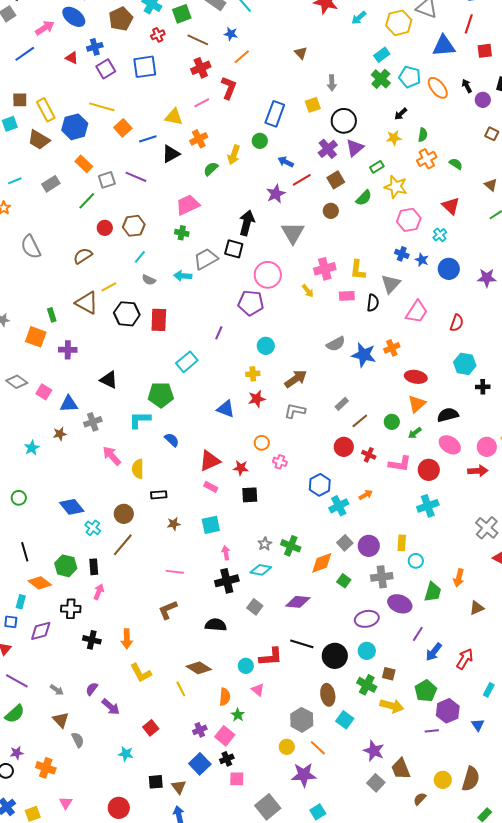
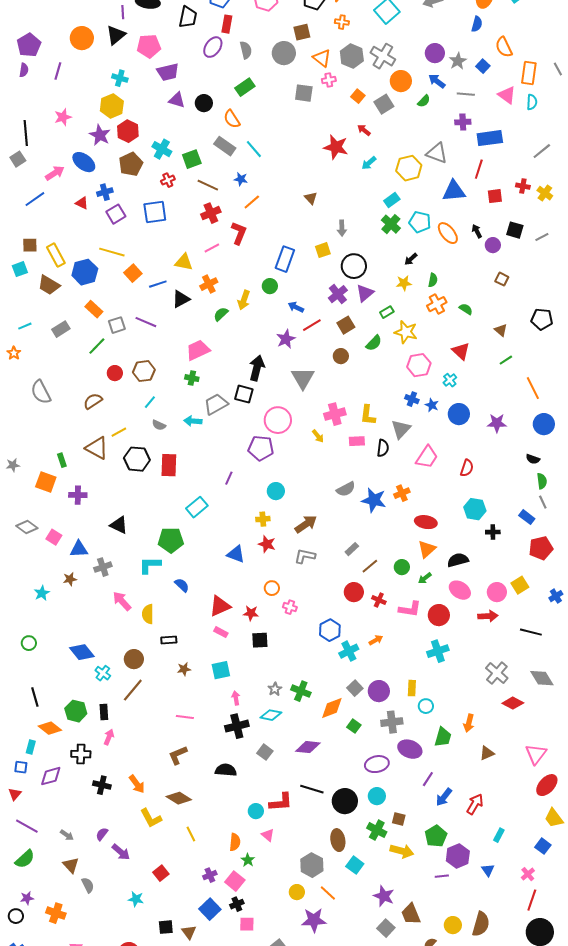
red star: (257, 399) -> (267, 544), turned 30
orange arrow: (127, 639) -> (137, 784), turned -36
brown diamond: (199, 668) -> (179, 798), moved

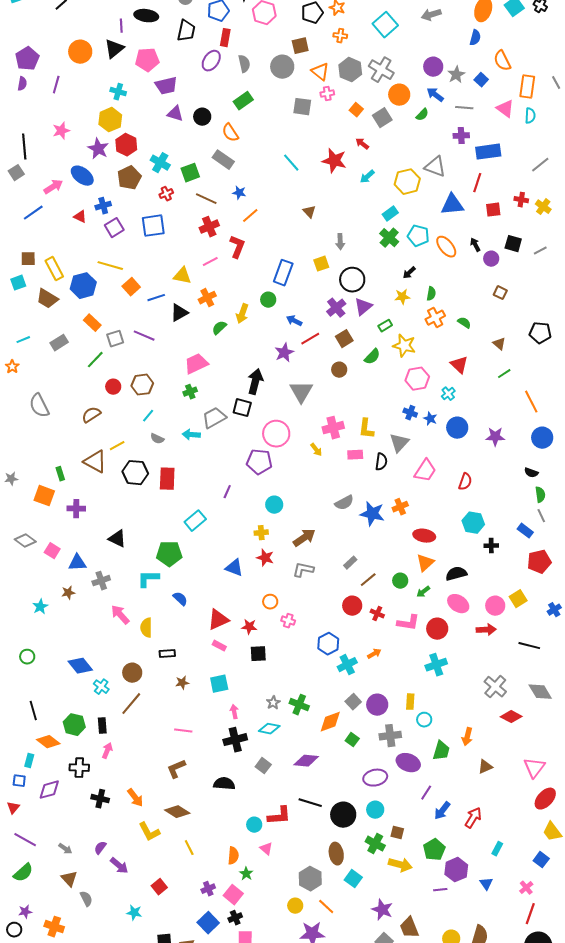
cyan line: (254, 149) -> (291, 163), moved
green cross: (192, 378) -> (190, 392), turned -32

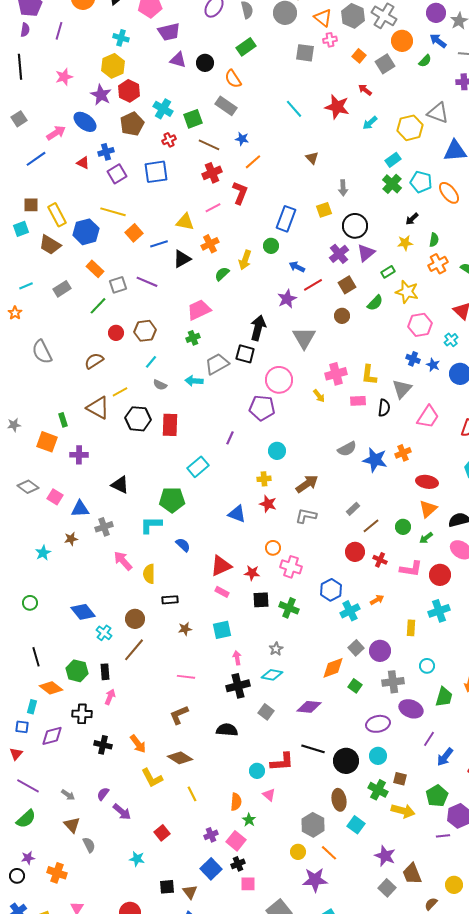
black line: (24, 147) -> (20, 67), moved
pink cross: (288, 621) -> (291, 567), size x1.5
yellow rectangle: (410, 702) -> (411, 628), moved
green cross: (299, 705) -> (289, 608), moved

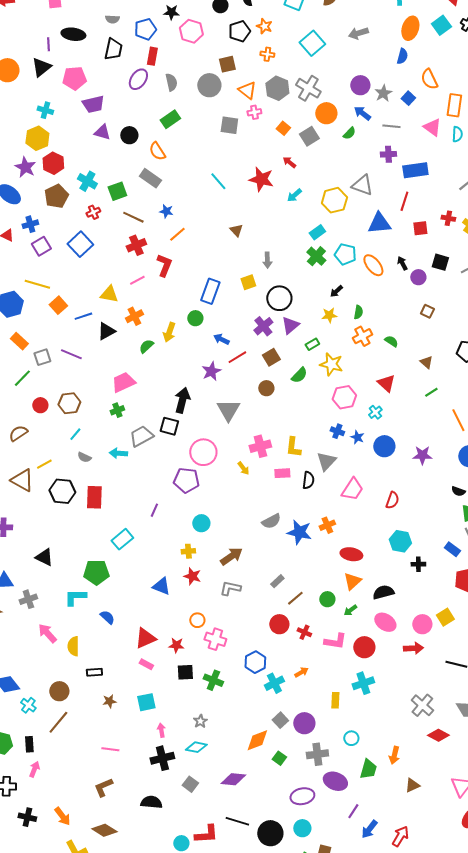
blue square: (156, 172) -> (80, 244), turned -35

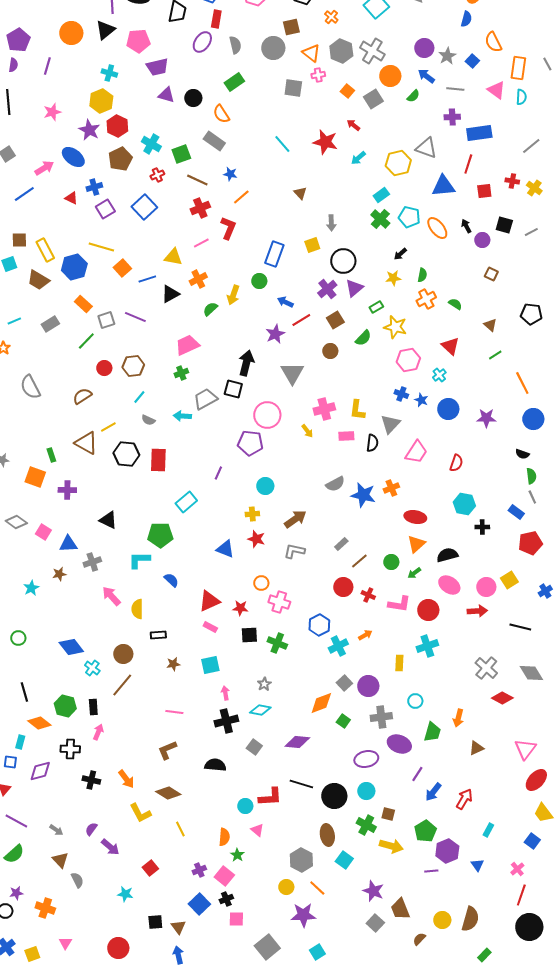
orange cross: (267, 54) -> (331, 17), turned 32

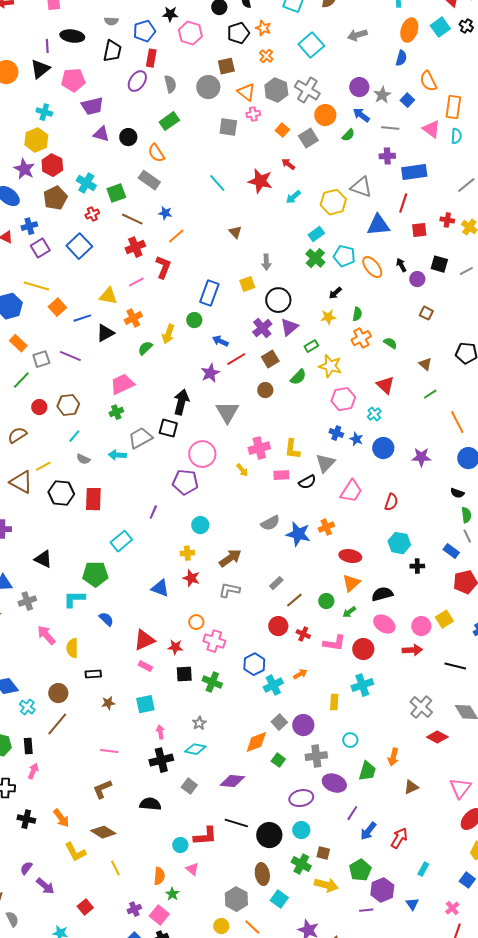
black semicircle: (372, 443) -> (307, 482), turned 54

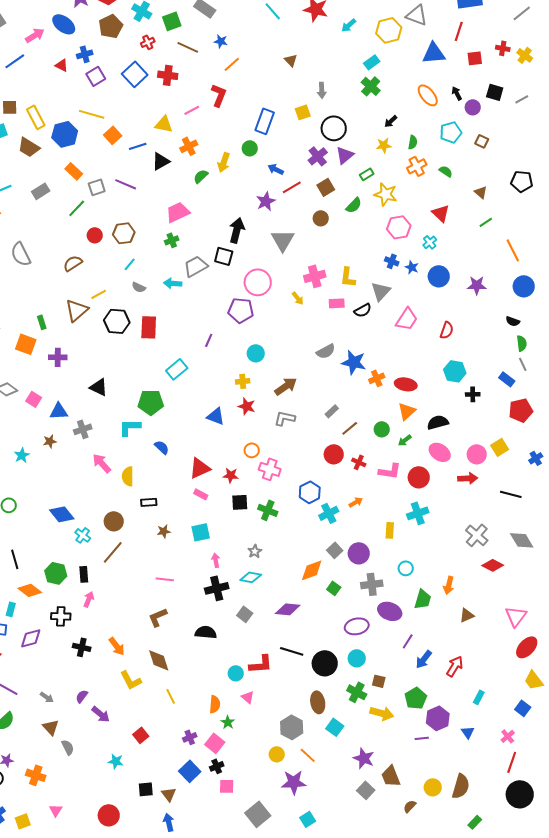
red cross: (135, 247) -> (168, 75), moved, turned 30
cyan pentagon: (344, 256) -> (451, 132), moved, turned -30
brown triangle: (21, 482) -> (77, 310), turned 50
orange cross: (326, 527) -> (377, 378), moved
brown diamond: (103, 832) -> (159, 660), turned 40

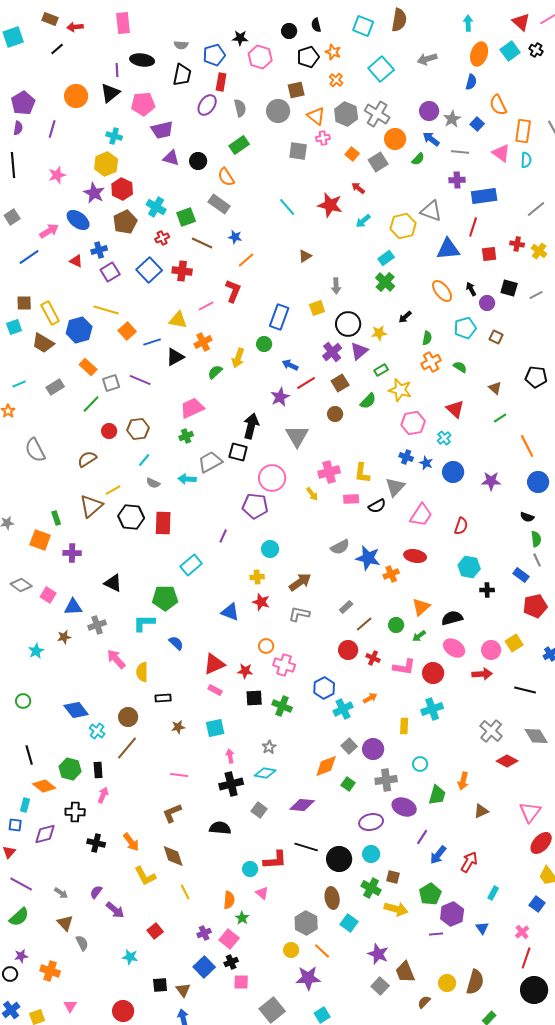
brown triangle: (291, 60) -> (305, 256), turned 40
yellow star: (384, 145) -> (379, 333), moved
red ellipse: (406, 384) -> (415, 556), moved

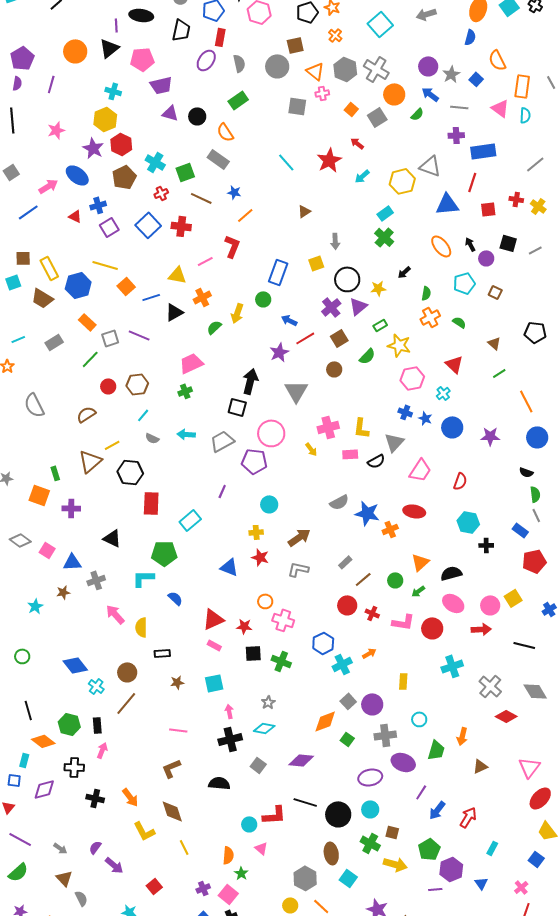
red star: (330, 205) -> (329, 160), turned 30
gray trapezoid: (210, 462) -> (222, 441), moved
red rectangle: (163, 523) -> (151, 503), moved
cyan cross: (432, 709) -> (452, 666), moved

